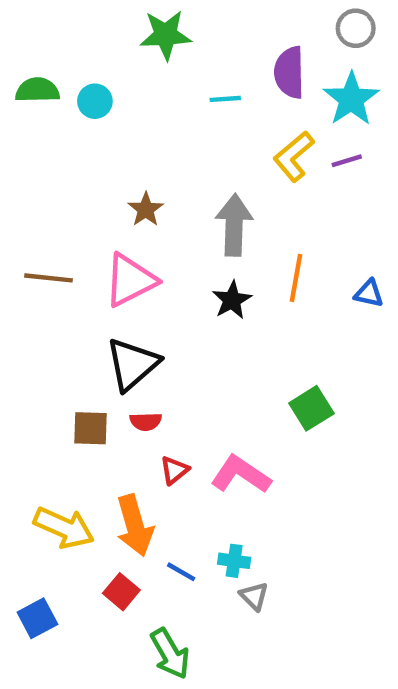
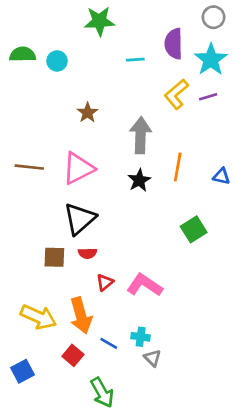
brown star: (146, 209) -> (88, 113), moved
green square: (311, 408) -> (194, 229), moved

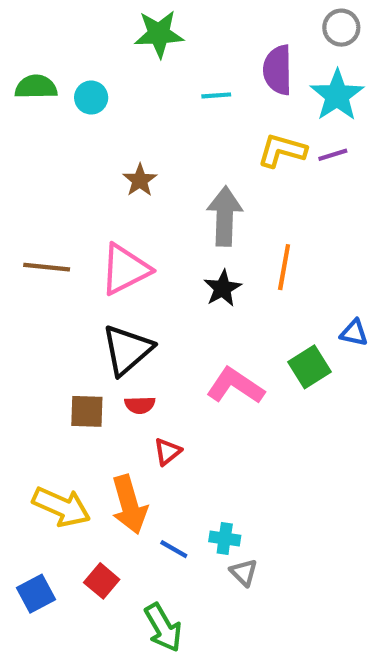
yellow L-shape: (176, 94) -> (282, 151), turned 56
blue triangle: (221, 176) -> (354, 333), moved
pink L-shape: (145, 285) -> (235, 386), moved
red square: (73, 355) -> (102, 581), moved

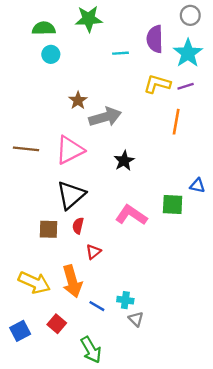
green semicircle: (36, 87) -> (44, 28), moved
gray arrow: (225, 216) -> (105, 117), moved, turned 72
orange line: (284, 267) -> (176, 122), moved
green square: (309, 367) -> (173, 204), turned 35
red semicircle: (140, 405) -> (78, 226), turned 105

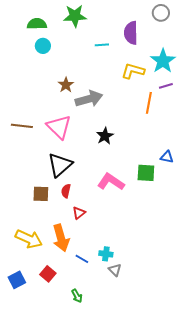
cyan star: (188, 53) -> (163, 61), moved
purple line: (186, 86) -> (166, 86), moved
pink triangle: (70, 150) -> (59, 127), turned -48
green arrow: (91, 350) -> (77, 296), size x0.6

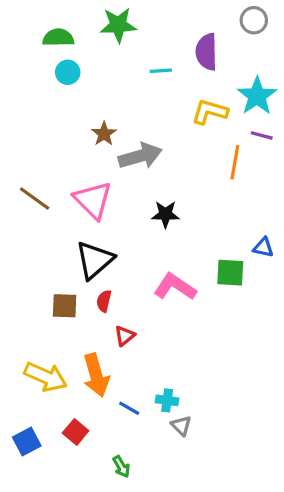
purple line: (166, 86) -> (262, 135), turned 32
brown line: (22, 126) -> (35, 198), turned 30
black star: (105, 136) -> (165, 214), turned 30

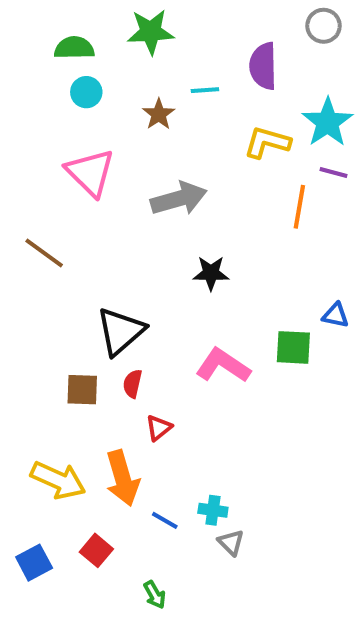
brown star: (104, 134) -> (159, 114), moved
pink triangle: (93, 200) -> (90, 173), moved

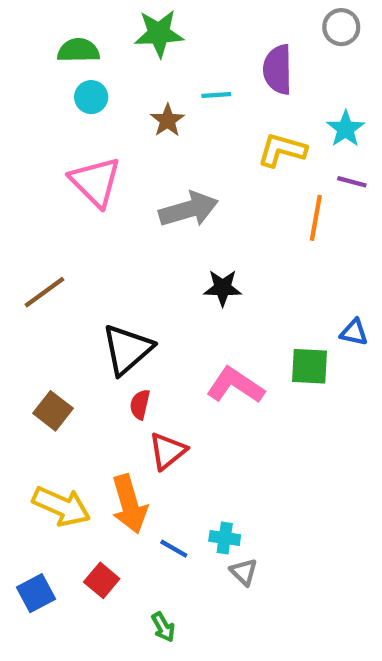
cyan star: (328, 122) -> (346, 129), size x0.7
brown line: (44, 253) -> (44, 292), moved, turned -72
brown square: (82, 390) -> (53, 411), moved, turned 36
red triangle: (159, 428) -> (167, 451), size x1.4

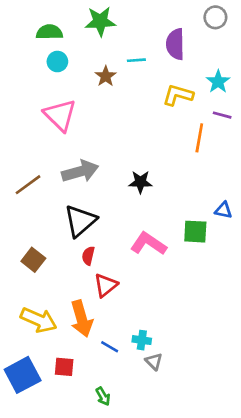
gray arrow: (189, 209) -> (80, 171), moved
red square: (102, 580) -> (64, 367), turned -35
blue square: (36, 593) -> (23, 375), size x1.5

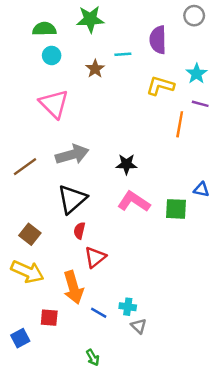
pink L-shape: (148, 244) -> (134, 202), moved
yellow arrow: (39, 320) -> (27, 272), moved
red square: (64, 367) -> (49, 318), moved
blue square: (23, 375) -> (20, 338), size x0.6

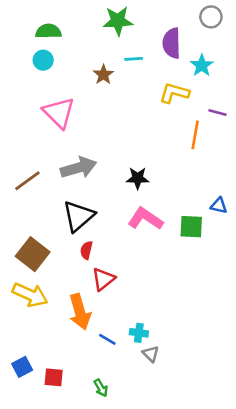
green star: (90, 19) -> (118, 21), moved
cyan circle: (52, 55) -> (43, 60), moved
cyan star: (197, 74) -> (202, 65), moved
brown square: (30, 234) -> (33, 254), size x1.4
red square: (49, 318) -> (54, 377), moved

